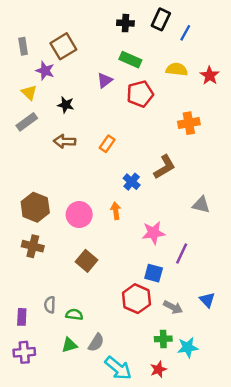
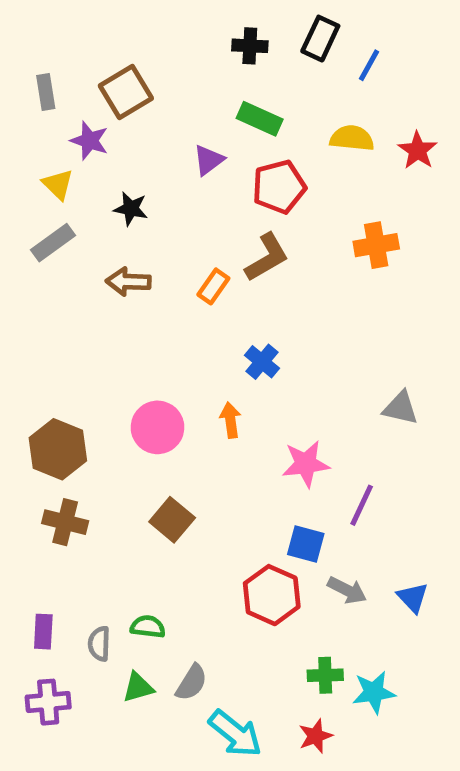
brown L-shape: (164, 167) -> (267, 257), moved
brown hexagon: (35, 207) -> (58, 449), moved
brown cross: (33, 246) -> (65, 522), moved
gray semicircle: (50, 305) -> (99, 644), moved
gray arrow: (173, 307) -> (347, 590), moved

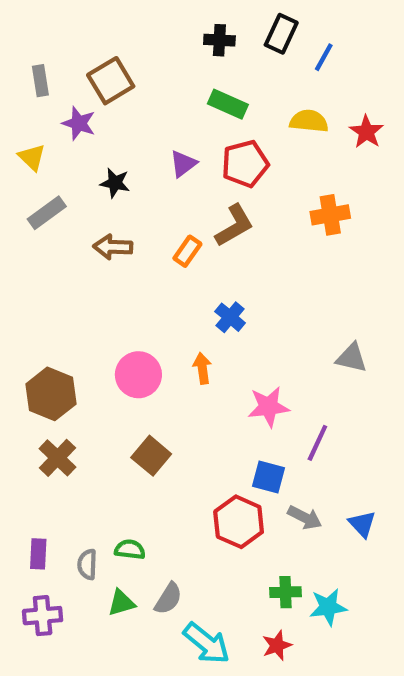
purple triangle: (209, 160) -> (183, 164), moved
yellow triangle: (58, 184) -> (32, 157), moved
brown cross: (65, 522) -> (57, 458), turned 30

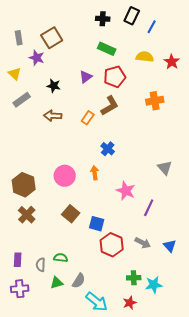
gray triangle: (352, 358) -> (165, 168), turned 35
pink star: (268, 407) -> (126, 191), turned 30
blue square: (268, 477) -> (97, 224), moved

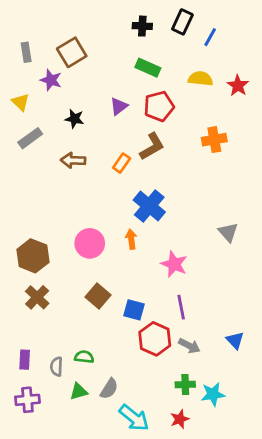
blue cross: (108, 149) -> (149, 206), size x1.6
purple line: (149, 208) -> (181, 307), moved, turned -36
gray arrow: (143, 243) -> (189, 346), moved

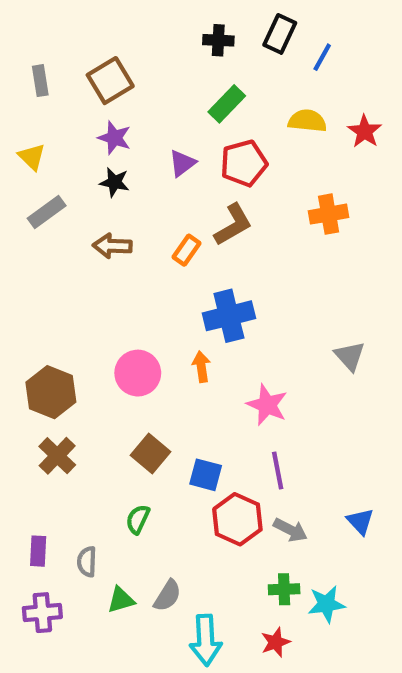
green rectangle: (148, 68) -> (227, 104), turned -70
purple star: (51, 80) -> (114, 138), moved
blue cross: (149, 206) -> (229, 316), turned 36
green semicircle: (84, 357) -> (138, 519), moved, turned -72
cyan arrow: (134, 418) -> (206, 640), turned 48

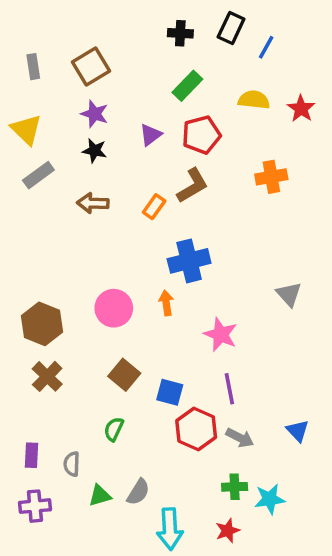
yellow triangle: (32, 157) -> (26, 130), size x1.4

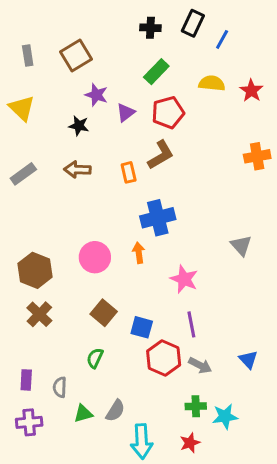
purple star: (95, 114) -> (96, 95), moved
gray rectangle: (38, 175) -> (23, 174), moved
orange cross: (271, 177) -> (257, 156), moved
orange rectangle: (154, 207) -> (129, 172), turned -48

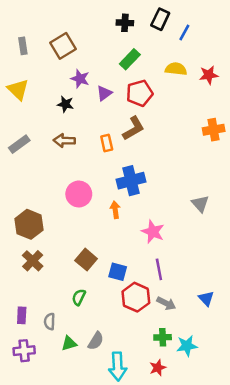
red star: (251, 91) -> (209, 75), turned 30
pink circle: (95, 257) -> (79, 194), moved

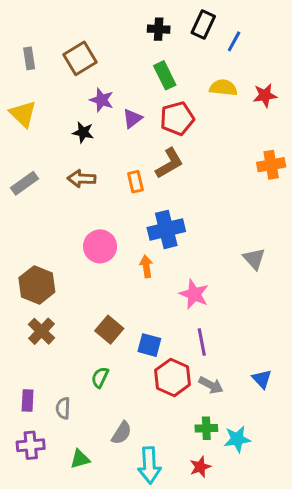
green rectangle: (130, 59) -> (165, 75), turned -70
green triangle: (69, 343) -> (80, 459), moved

